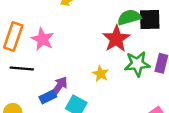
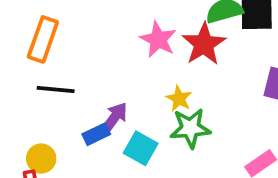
pink star: (43, 39) -> (158, 40), moved
green star: (137, 64) -> (190, 128), moved

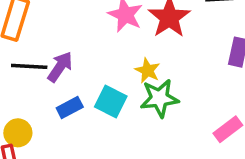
purple arrow: (114, 118) -> (60, 67), moved
cyan square: (141, 148) -> (111, 101), moved

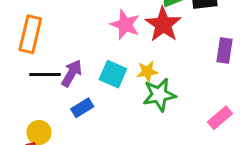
yellow star: (147, 70) -> (147, 71), turned -30
cyan square: (111, 101) -> (113, 74), moved

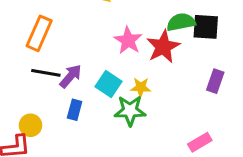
green star: (159, 95) -> (130, 111), moved
blue rectangle: (82, 108) -> (75, 110), turned -54

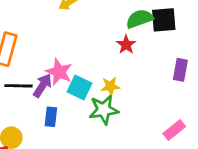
pink star: (128, 40) -> (59, 72), moved
red star: (163, 47) -> (126, 45), size x0.6

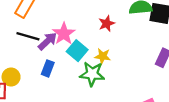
red star: (126, 45) -> (107, 23), moved

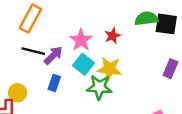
pink star: (64, 34) -> (81, 40), moved
yellow star: (103, 56) -> (109, 69), size x1.5

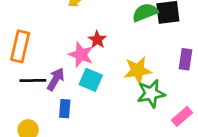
red star: (113, 36) -> (97, 40), moved
yellow star: (109, 69) -> (138, 70), moved
green star: (99, 87) -> (151, 94), moved

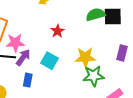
pink star: (81, 55) -> (15, 43), moved, turned -30

